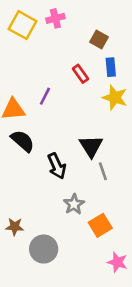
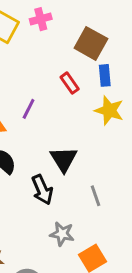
brown square: (99, 40) -> (91, 43), size x1.5
black triangle: (91, 146) -> (64, 159), moved
gray star: (74, 204) -> (62, 234), turned -30

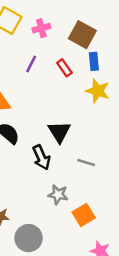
pink cross: (41, 19) -> (41, 28), moved
purple line: (29, 109) -> (31, 64), moved
gray line: (96, 196) -> (86, 163), turned -54

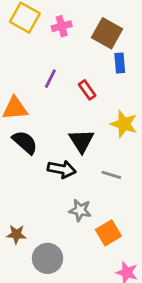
purple line: (31, 64) -> (50, 79), moved
red rectangle: (64, 68) -> (87, 90), moved
yellow star: (98, 91) -> (124, 124), moved
black arrow: (41, 157) -> (62, 169), turned -55

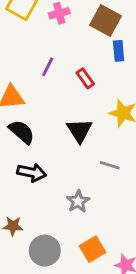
black arrow: (62, 169) -> (32, 172), moved
gray star: (80, 210) -> (78, 201), turned 30
orange square: (108, 233) -> (92, 249), moved

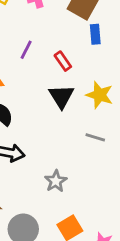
black triangle: (79, 130) -> (61, 96), moved
gray line: (110, 165) -> (95, 137), moved

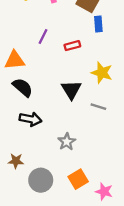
red rectangle: (63, 61) -> (72, 46), turned -70
black triangle: (61, 96) -> (71, 90), moved

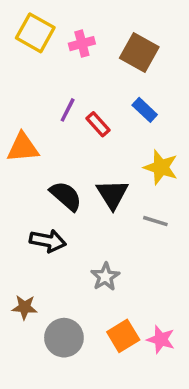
blue rectangle: (98, 24) -> (145, 110), moved, turned -42
red rectangle: (72, 46) -> (98, 124), moved, turned 63
black semicircle: (23, 87) -> (66, 196), moved
pink star: (104, 191) -> (161, 339), moved

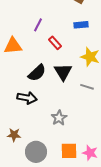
blue rectangle: (145, 110) -> (81, 25), turned -48
red rectangle: (98, 124) -> (55, 43), moved
black semicircle: (66, 196) -> (37, 73), turned 96
orange square: (123, 336) -> (69, 151), turned 30

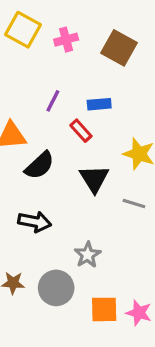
blue rectangle: (81, 25) -> (99, 104), moved
black semicircle: (37, 73) -> (40, 165), moved
gray circle: (36, 152) -> (56, 288), moved

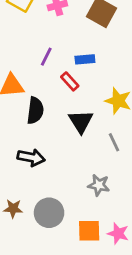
black semicircle: (40, 165) -> (35, 110), turned -40
gray line: (134, 203) -> (114, 142), turned 48
gray star: (88, 255) -> (99, 185), moved, turned -30

